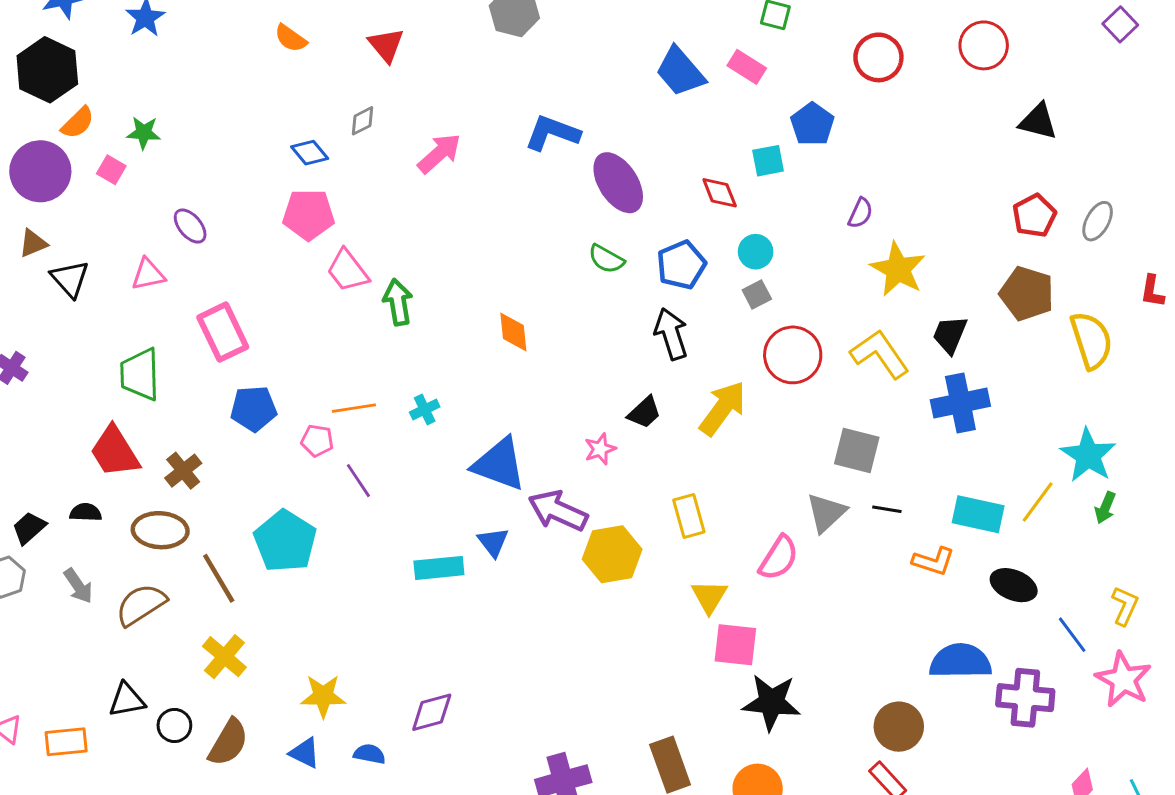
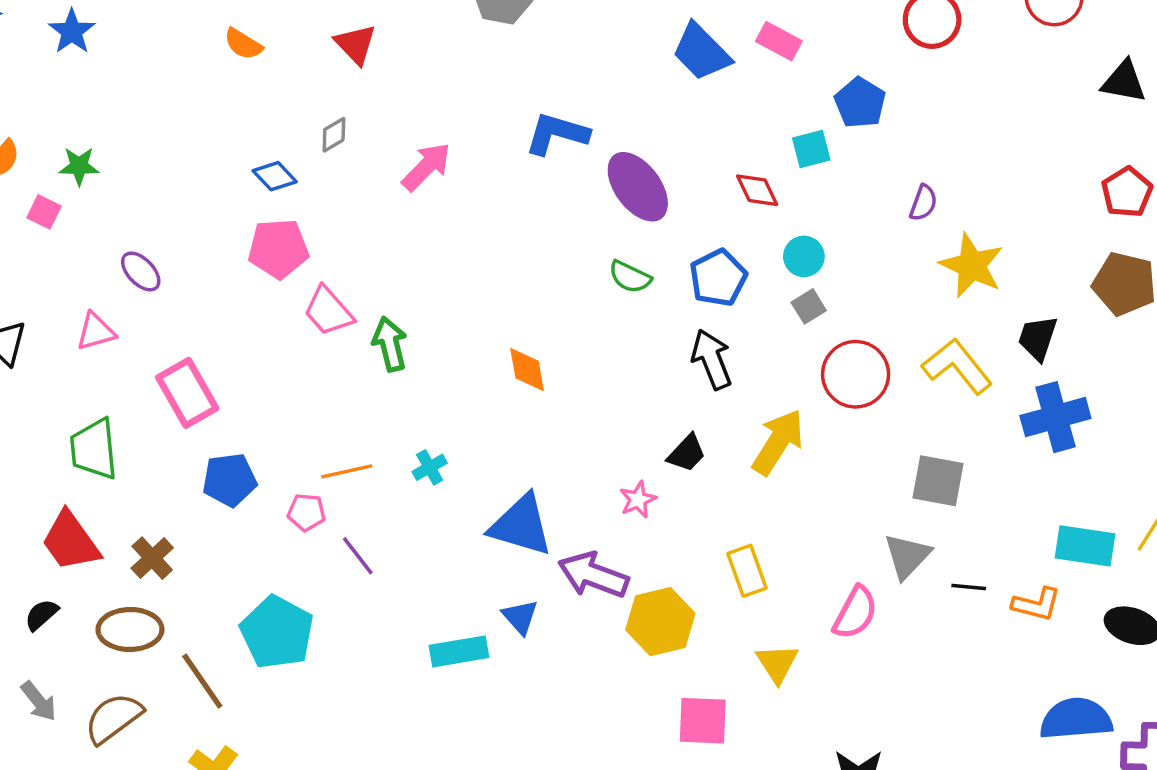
black line: (887, 509) -> (969, 587), moved
black semicircle: (86, 512) -> (41, 615), turned -40
pink square: (735, 645) -> (703, 721), moved

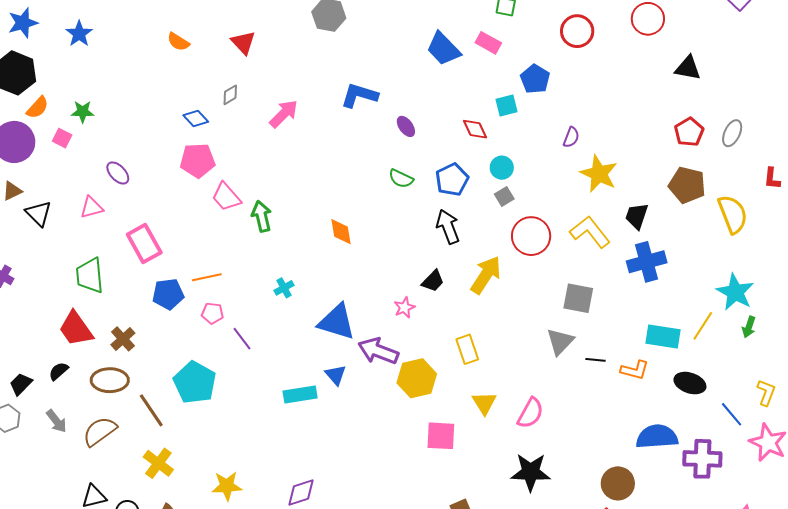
purple ellipse: (638, 187) -> (406, 126), size x0.5
orange line: (347, 471) -> (207, 277), moved
pink semicircle: (855, 613) -> (530, 413), moved

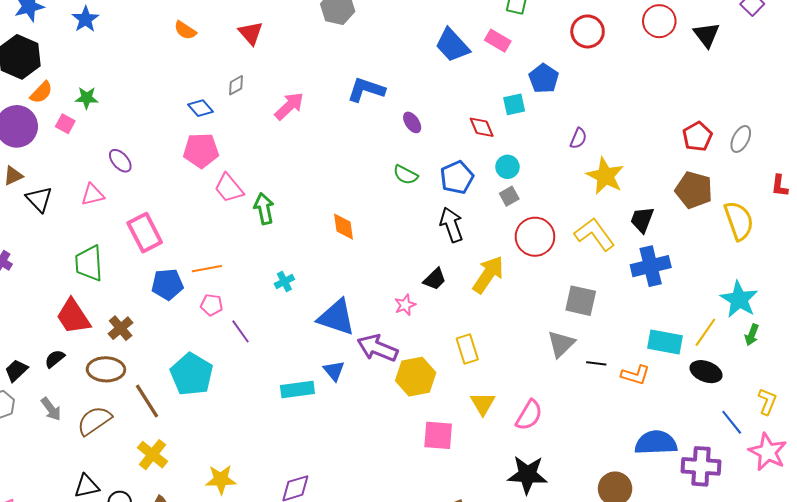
black triangle: (688, 68) -> (707, 35), moved, turned 40
black ellipse: (690, 383) -> (706, 372), moved

